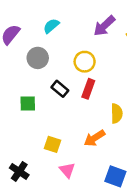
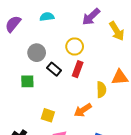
cyan semicircle: (51, 26) -> (47, 17), turned 32
gray circle: (38, 58) -> (37, 53), moved

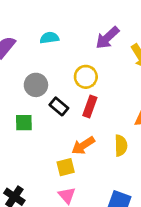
yellow semicircle: (101, 90) -> (121, 146), moved
orange arrow: (83, 110) -> (83, 146), moved
yellow square: (48, 115) -> (66, 167), moved, turned -32

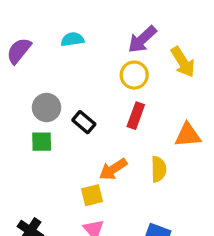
yellow circle: (86, 77) -> (134, 75), moved
gray circle: (36, 85) -> (47, 108), moved
red rectangle: (90, 106) -> (136, 116), moved

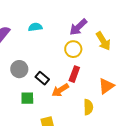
orange triangle: (188, 135) -> (106, 86), turned -30
green square: (42, 142) -> (27, 98), moved
orange arrow: (113, 169) -> (60, 90), moved

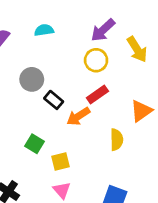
gray circle: (19, 69) -> (32, 79), moved
red rectangle: (74, 74) -> (97, 94), turned 35
green square: (27, 98) -> (34, 144), moved, turned 32

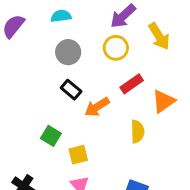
gray circle: (32, 79) -> (68, 52), moved
red rectangle: (97, 94) -> (132, 84), moved

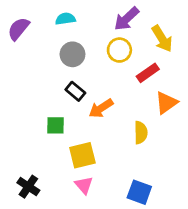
red rectangle: (132, 84) -> (148, 73), moved
green square: (51, 136) -> (55, 125), moved, turned -30
yellow square: (78, 155) -> (82, 155), size x1.4

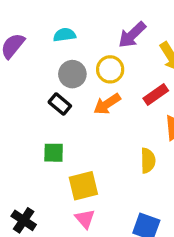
yellow circle: (119, 50) -> (110, 69), moved
black rectangle: (75, 91) -> (60, 104), moved
orange arrow: (101, 108) -> (107, 104), moved

